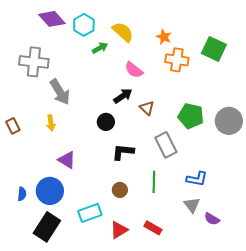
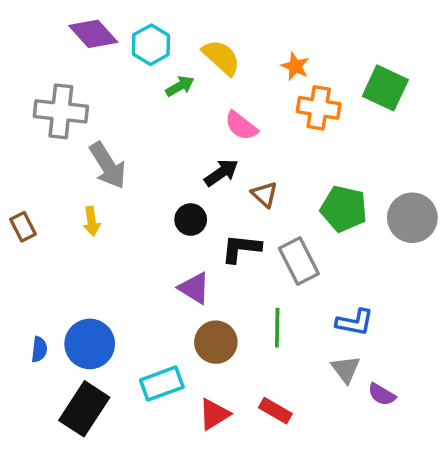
black L-shape: (123, 152) -> (241, 248), moved
purple triangle: (67, 160) -> (194, 288), moved
brown circle: (120, 190) -> (216, 342), size x1.5

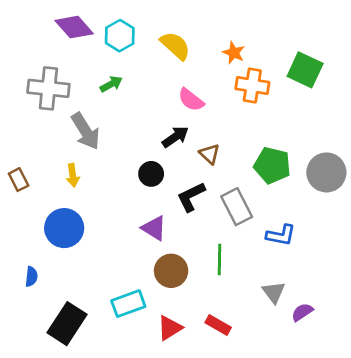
green arrow: (180, 86) -> (111, 84), moved
black L-shape: (241, 248) -> (191, 197), turned -32
blue L-shape: (355, 322) -> (281, 235), moved
blue circle: (90, 344) -> (64, 228), moved
purple semicircle: (382, 394) -> (302, 312), turned 115

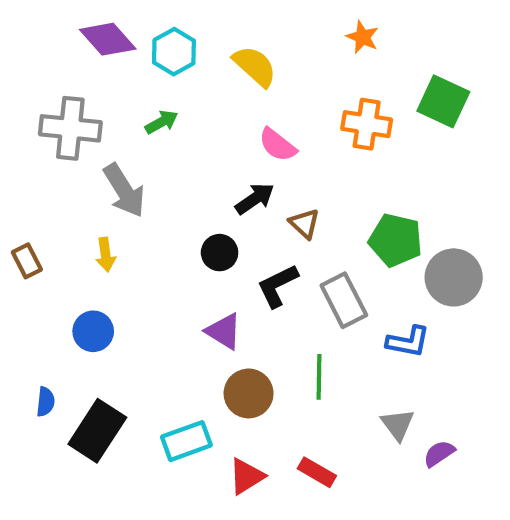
orange star: (234, 53) -> (362, 37), moved
gray circle: (326, 172) -> (454, 277), moved
blue circle: (64, 228) -> (93, 331), size x0.7
black rectangle: (67, 324) -> (97, 431), moved

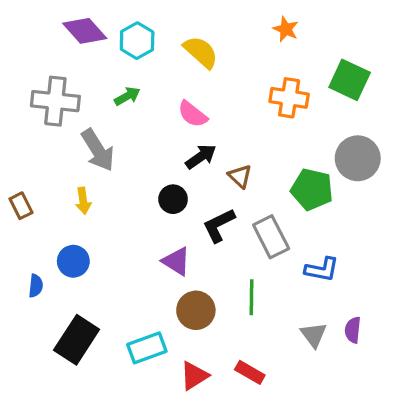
pink semicircle: (278, 145) -> (193, 114), moved
gray circle: (454, 277) -> (358, 158), moved
blue semicircle: (46, 402) -> (36, 286), moved
purple semicircle: (439, 454) -> (353, 330), moved, turned -50

